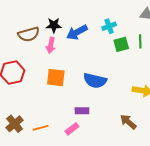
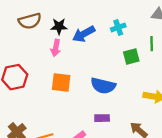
brown semicircle: (29, 34) -> (30, 21), moved
green square: (121, 44) -> (131, 57), moved
purple rectangle: (82, 111) -> (102, 118), moved

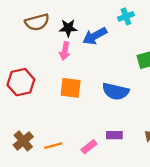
cyan cross: (118, 27) -> (126, 16), moved
purple rectangle: (102, 118) -> (114, 135), moved

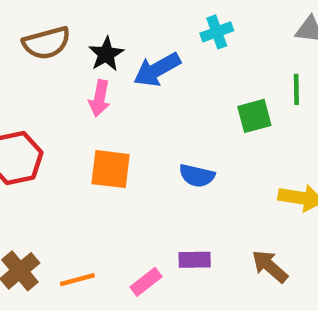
black star: (68, 28) -> (106, 54), turned -30
blue semicircle: (116, 91) -> (197, 176), size x0.7

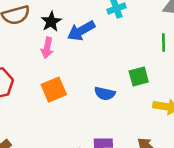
green square: (254, 116) -> (139, 77), moved
orange square: (111, 169) -> (54, 90), turned -30

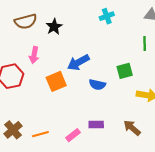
blue arrow: (81, 31) -> (78, 62), moved
pink arrow: (47, 48) -> (34, 55), moved

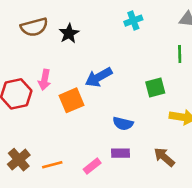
pink arrow: (34, 55) -> (44, 80), moved
blue semicircle: (97, 85) -> (123, 124), moved

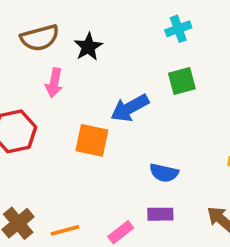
pink arrow: (44, 80) -> (54, 83), moved
green square: (155, 87) -> (182, 81), moved
orange square: (72, 100) -> (92, 140), turned 35

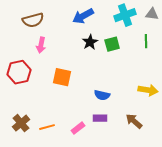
cyan cross: (178, 29) -> (125, 15), moved, size x1.5
black star: (88, 47) -> (90, 42), moved
blue arrow: (130, 108) -> (83, 16), moved

